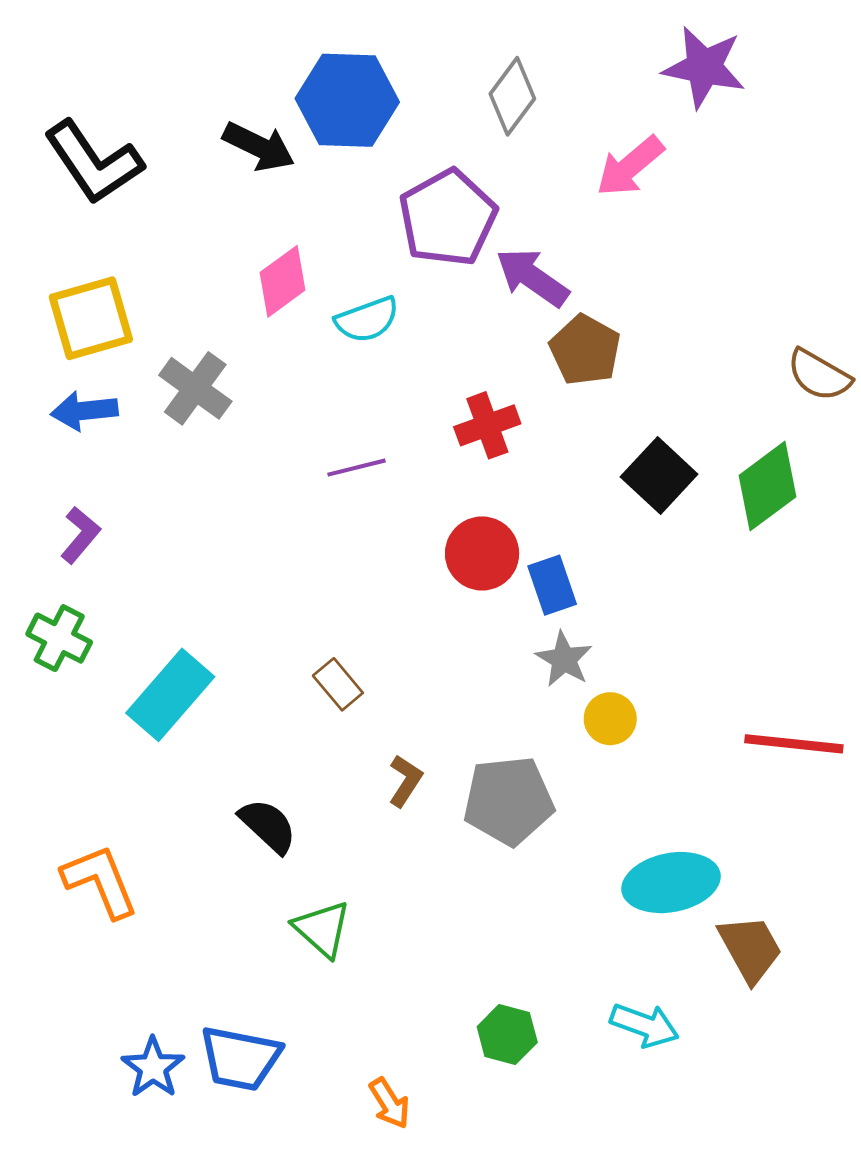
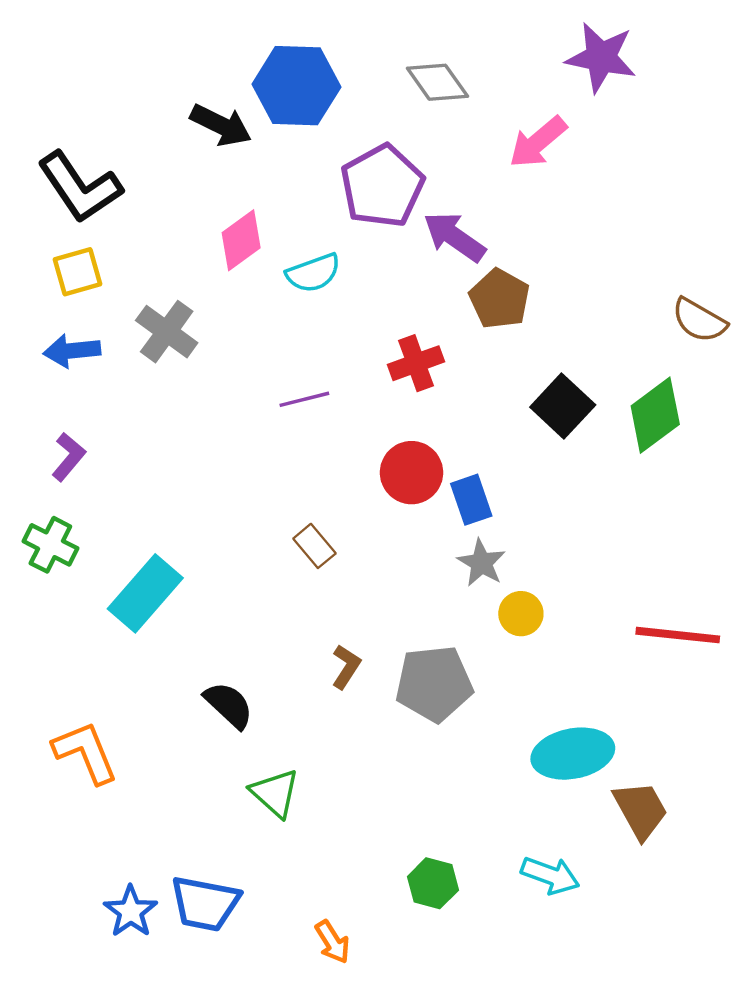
gray diamond: (512, 96) -> (437, 82), turned -72
black L-shape: (94, 162) -> (80, 187), moved
yellow square: (91, 318) -> (78, 272), size x0.7
brown rectangle: (338, 684) -> (314, 546), moved

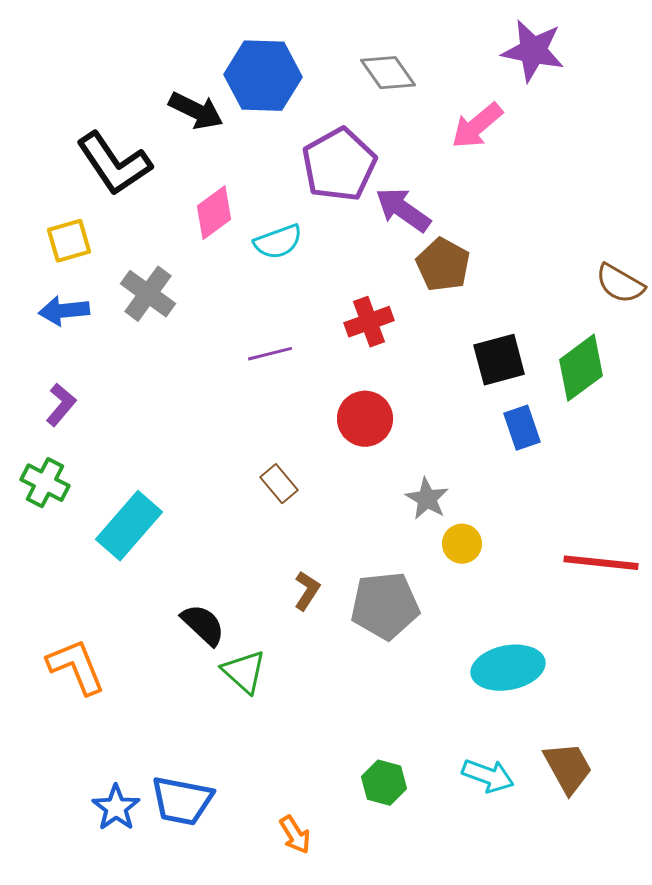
black L-shape: (80, 187) -> (114, 164), moved
black square: (563, 406) -> (499, 360), turned 32
blue rectangle: (471, 500) -> (522, 428), moved
green triangle: (275, 793) -> (244, 672), moved
brown trapezoid: (641, 810) -> (568, 768), moved

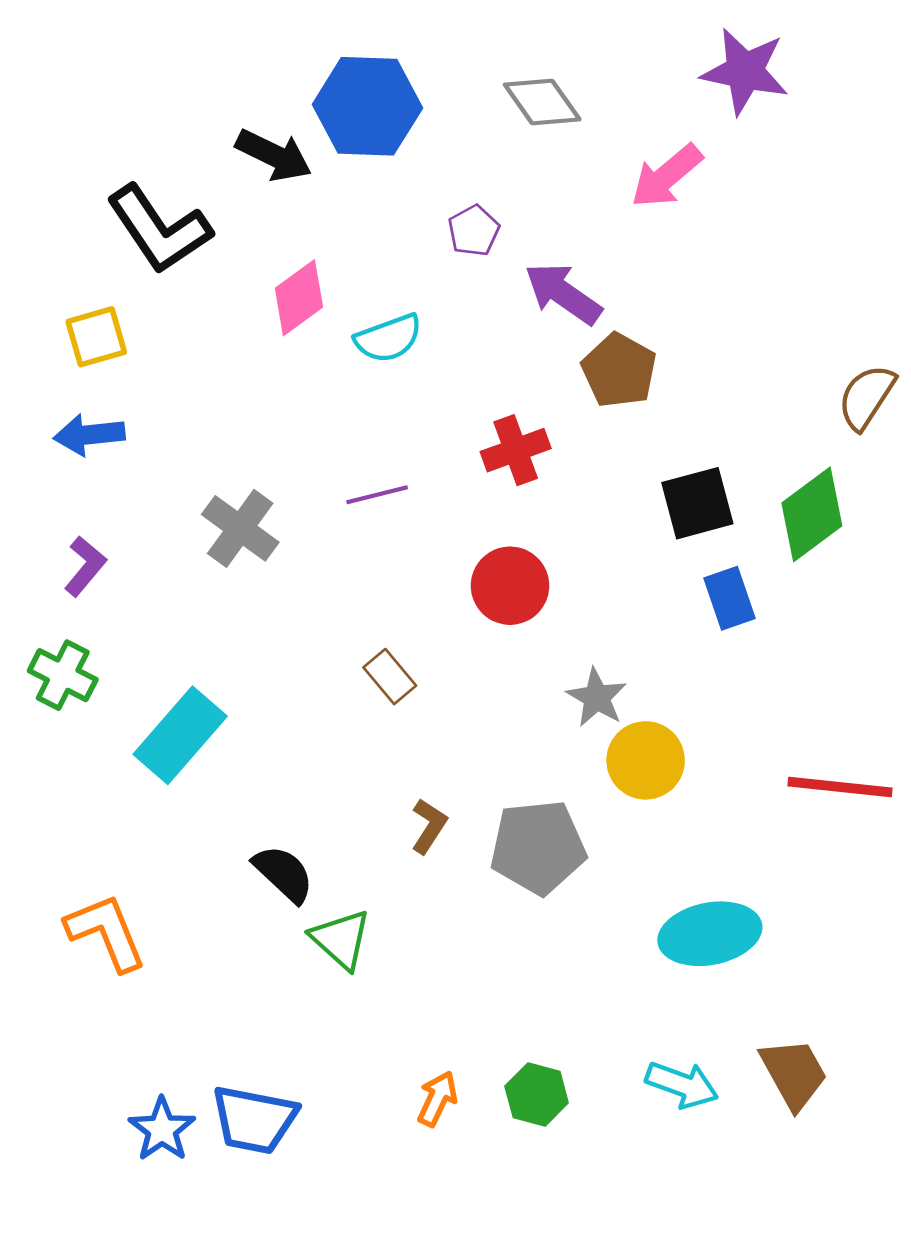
purple pentagon: (339, 165) -> (474, 231), size x0.5
brown semicircle: (620, 284) -> (866, 397), turned 93
gray cross: (148, 294) -> (240, 528), moved
yellow circle: (462, 544) -> (646, 760), size x1.4
orange arrow: (295, 835) -> (437, 1099), moved, turned -123

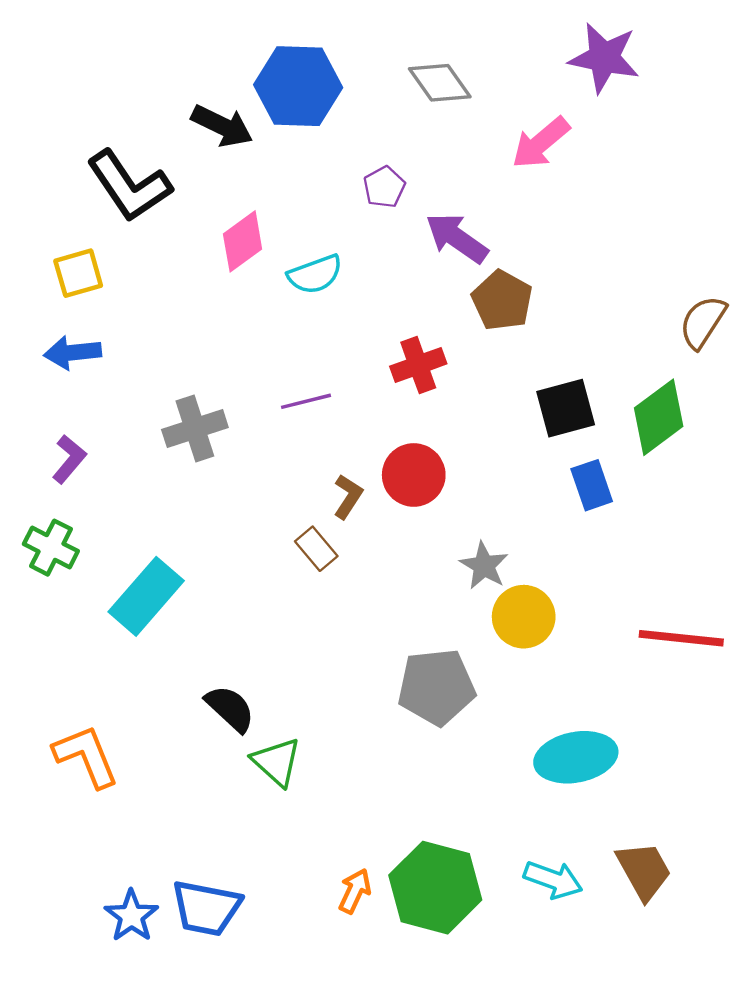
gray cross: (240, 528) -> (195, 428), turned 36
brown L-shape: (429, 826) -> (348, 497), moved
green hexagon: (537, 1094) -> (435, 888), size x1.8

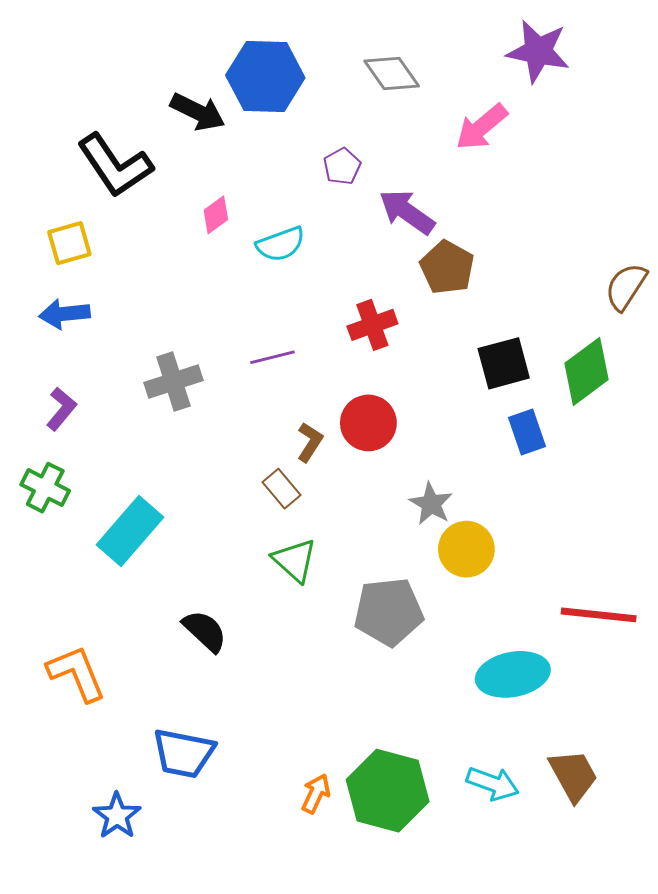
pink diamond: (243, 241) -> (216, 215), size x0.7
red line: (681, 638) -> (599, 615), moved
green triangle: (277, 762) -> (295, 560), moved
blue trapezoid: (206, 908) -> (184, 753), moved

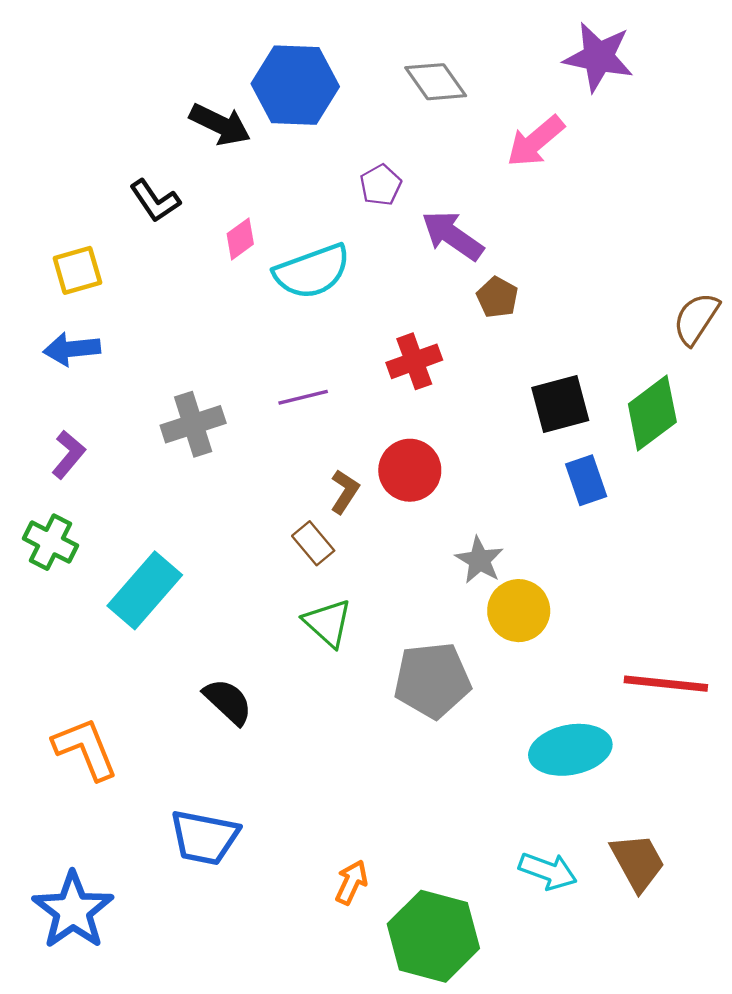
black L-shape: (115, 165) -> (155, 201), moved, size x0.6
cyan semicircle: (281, 244) -> (312, 271), size x1.4
brown pentagon: (447, 267) -> (497, 297), size x0.7
green hexagon: (388, 791) -> (433, 936), moved
blue star: (117, 816) -> (73, 910), moved, size x1.5

